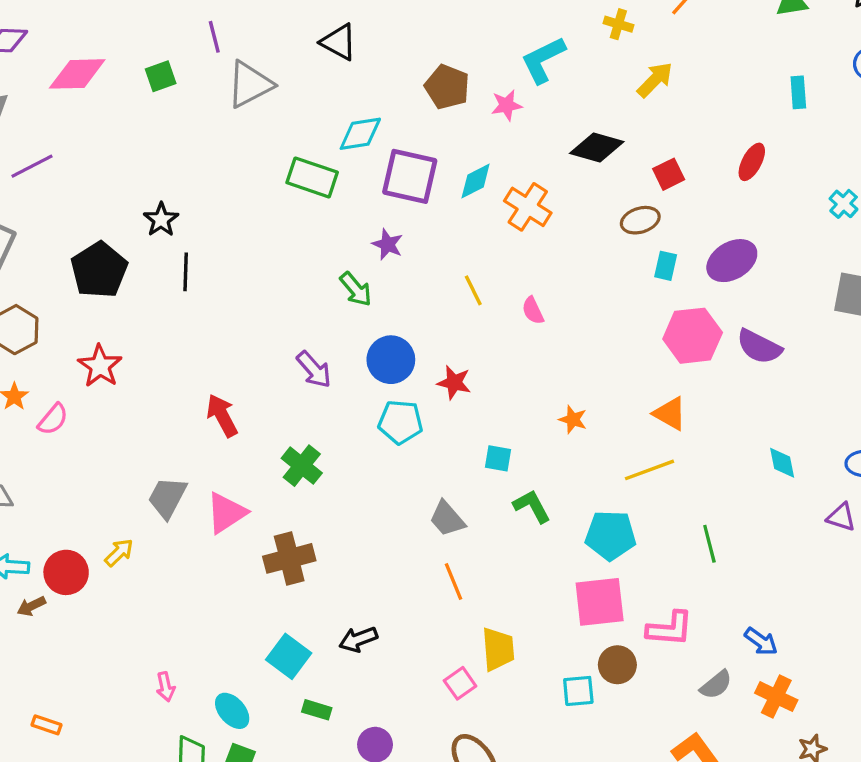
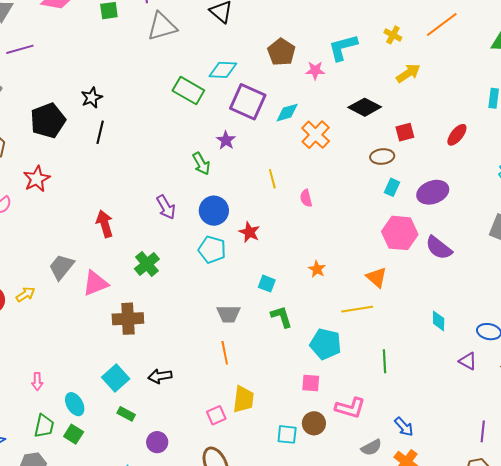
gray trapezoid: (447, 519) -> (229, 314), turned -60
pink square: (600, 602) -> (311, 383), size x0.6

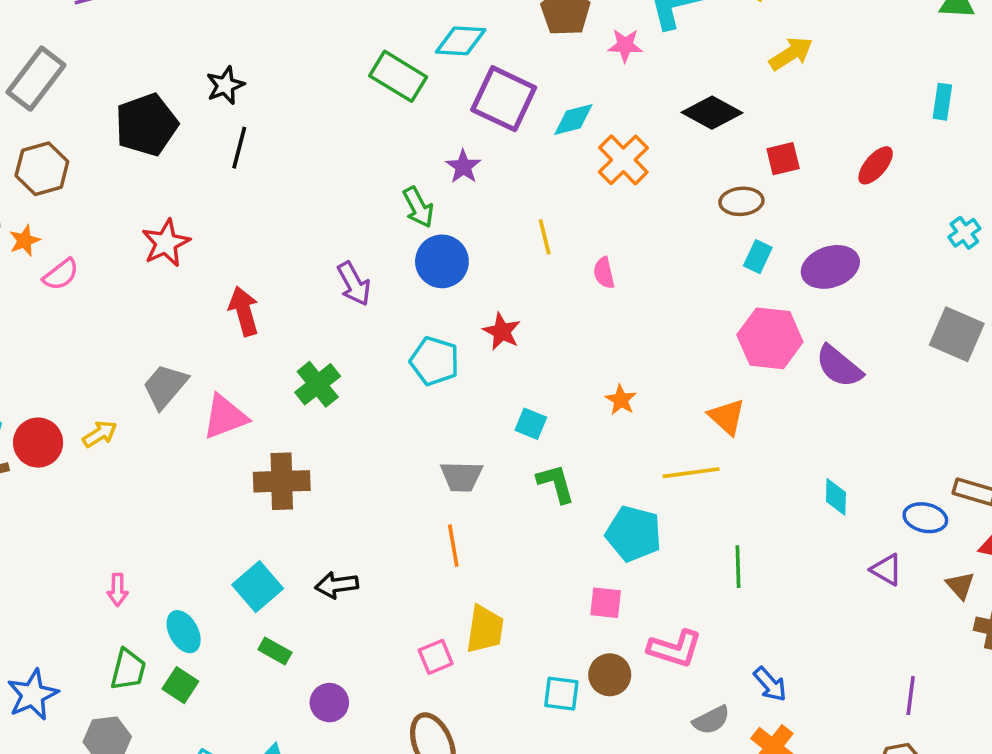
red star: (37, 179) -> (166, 243), moved
blue circle: (214, 211) -> (442, 261), moved

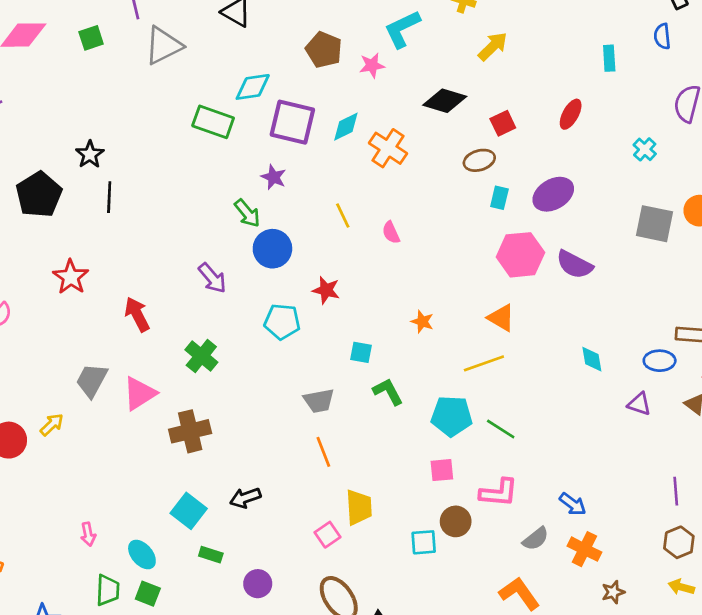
green line: (738, 567) -> (501, 429), moved, turned -44

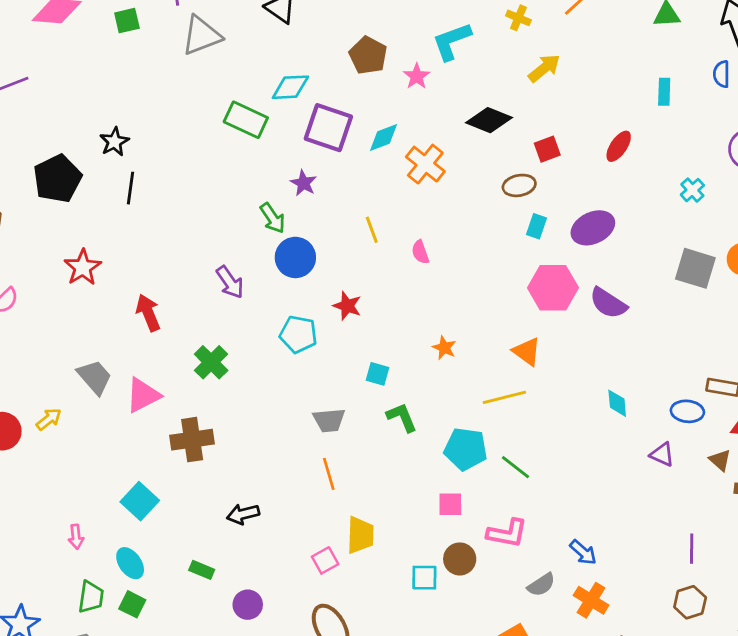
pink star: (372, 65) -> (417, 76), turned -30
gray trapezoid: (92, 380) -> (95, 377), turned 105
cyan square: (189, 511) -> (140, 501), moved

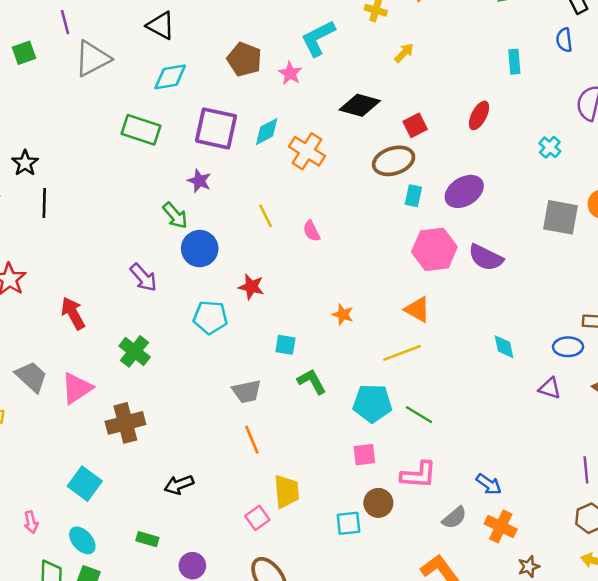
yellow arrow: (544, 68) -> (404, 53), size x0.7
cyan diamond: (290, 87) -> (170, 77), moved
brown ellipse: (519, 185) -> (394, 161), size x1.4

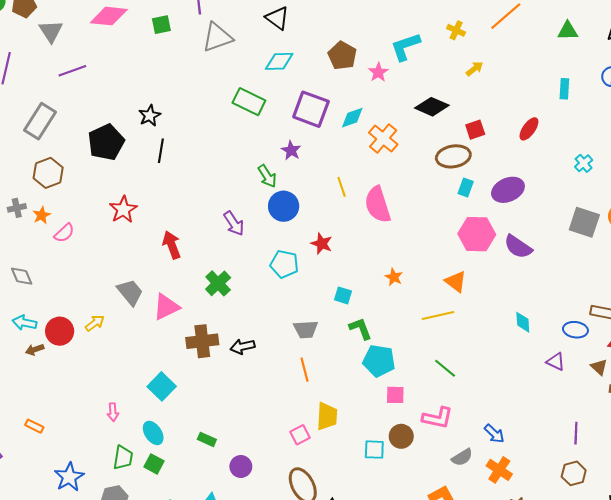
pink semicircle: (311, 231) -> (378, 205), size x2.0
cyan pentagon: (372, 403) -> (379, 361), moved
black arrow: (179, 485) -> (243, 347), moved

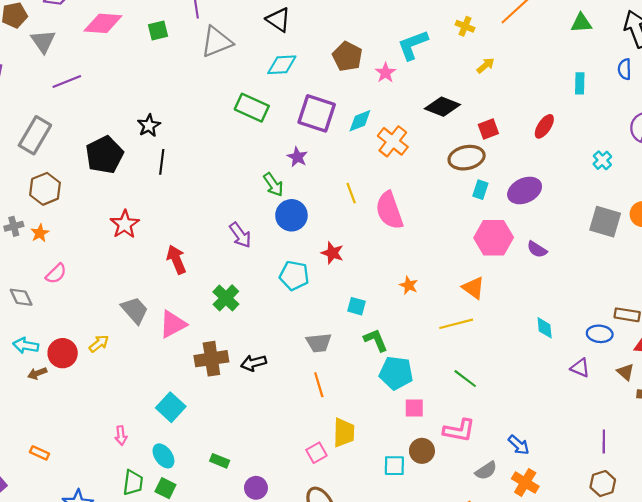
pink semicircle: (64, 233) -> (56, 274), moved
purple semicircle: (518, 247) -> (537, 249), size x0.7

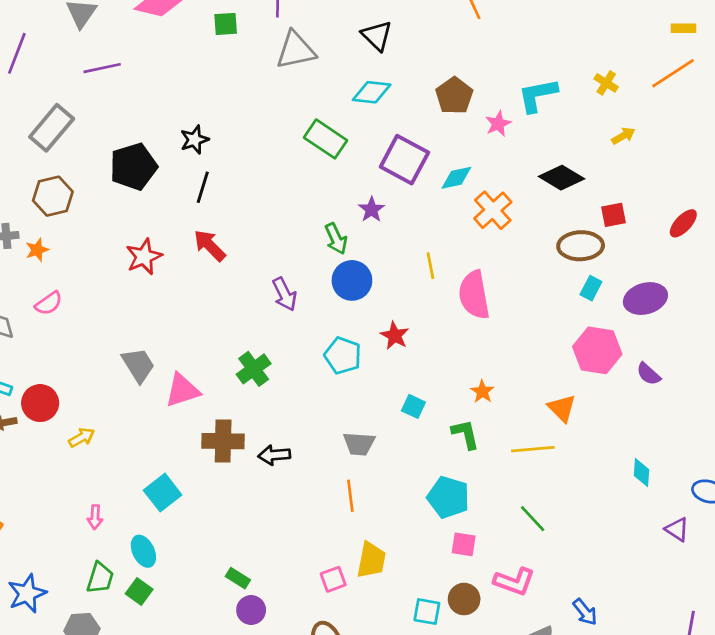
red arrow: (176, 259) -> (210, 245), moved, turned -32
green L-shape: (376, 340) -> (465, 434), moved
yellow arrow: (99, 344) -> (82, 438), moved
green rectangle: (220, 461) -> (238, 578), moved

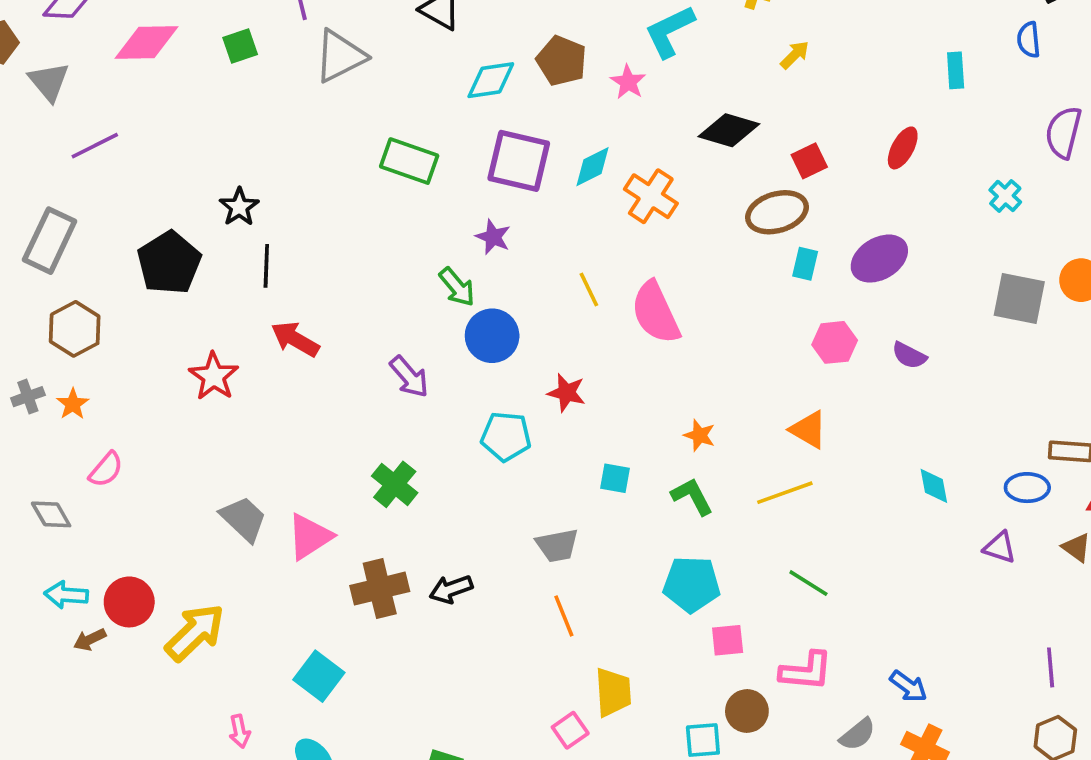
cyan diamond: (372, 92) -> (491, 80), moved
pink hexagon: (597, 350) -> (835, 342), size x0.7
yellow arrow: (82, 438) -> (195, 632), size x1.8

